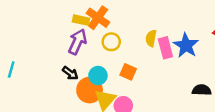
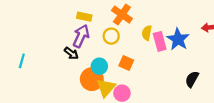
orange cross: (98, 18) -> (122, 15), moved
black arrow: (70, 73) -> (71, 53), moved
black semicircle: (202, 90) -> (192, 79), turned -63

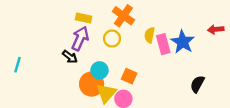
orange square: (126, 63) -> (129, 76), moved

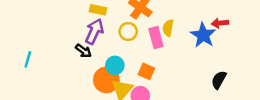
red arrow: (216, 29) -> (220, 23), moved
pink rectangle: (163, 44) -> (156, 38), moved

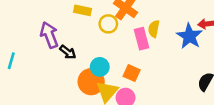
purple arrow: (94, 32) -> (49, 35), moved, turned -45
yellow circle: (128, 32) -> (108, 24), moved

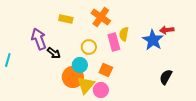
yellow circle: (108, 24) -> (89, 47), moved

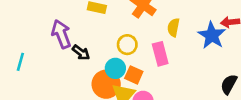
pink rectangle: (114, 42) -> (160, 54), moved
orange square: (106, 70) -> (134, 75), moved

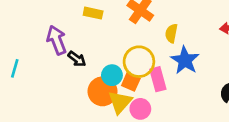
blue star: (212, 35) -> (185, 60), moved
yellow circle: (127, 45) -> (139, 62), moved, size x1.5
pink rectangle: (160, 54) -> (158, 79), moved

